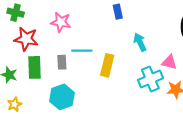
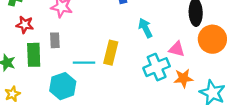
red star: (26, 39) -> (25, 25), size x0.7
cyan line: (82, 51) -> (84, 63), moved
gray rectangle: (62, 62) -> (55, 40), moved

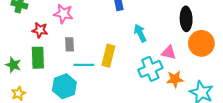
red star: (25, 25) -> (40, 30), moved
gray rectangle: (55, 40) -> (70, 44), moved

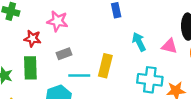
gray rectangle: (70, 44) -> (64, 54), turned 72
pink triangle: (169, 53) -> (169, 46), moved
cyan cross: (150, 69) -> (150, 80), turned 30

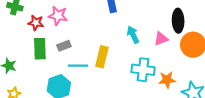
red star: (32, 39) -> (36, 23), moved
pink triangle: (169, 46) -> (161, 39), turned -35
green rectangle: (30, 68) -> (40, 49), moved

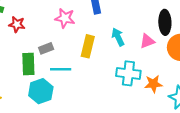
pink star: (58, 16) -> (65, 18), moved
green rectangle: (40, 49) -> (28, 64), moved
yellow rectangle: (102, 57) -> (88, 46), moved

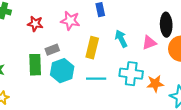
red star: (17, 24) -> (35, 24), moved
cyan line: (61, 69) -> (96, 79), moved
cyan hexagon: (41, 91) -> (62, 71), moved

